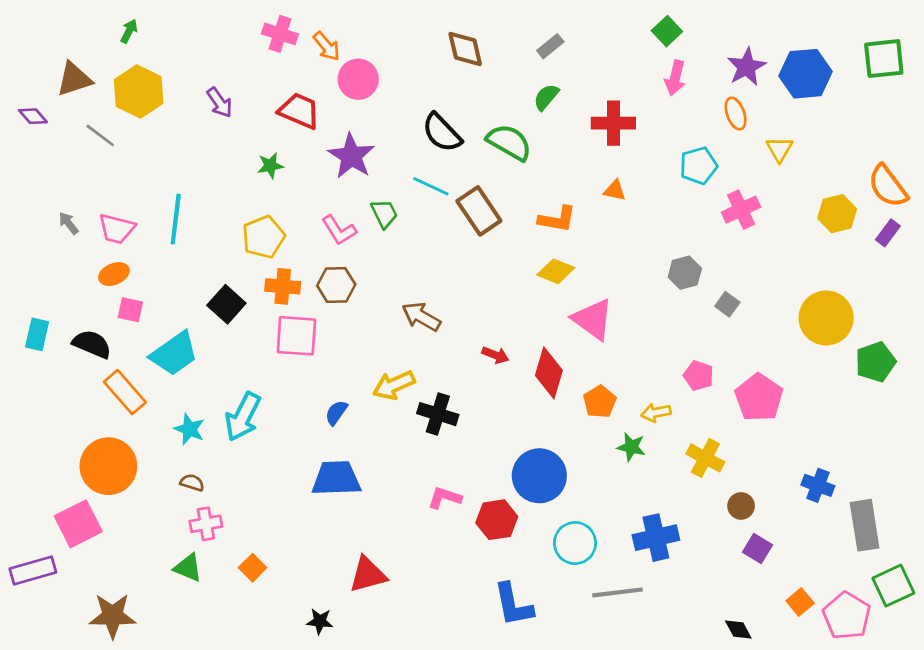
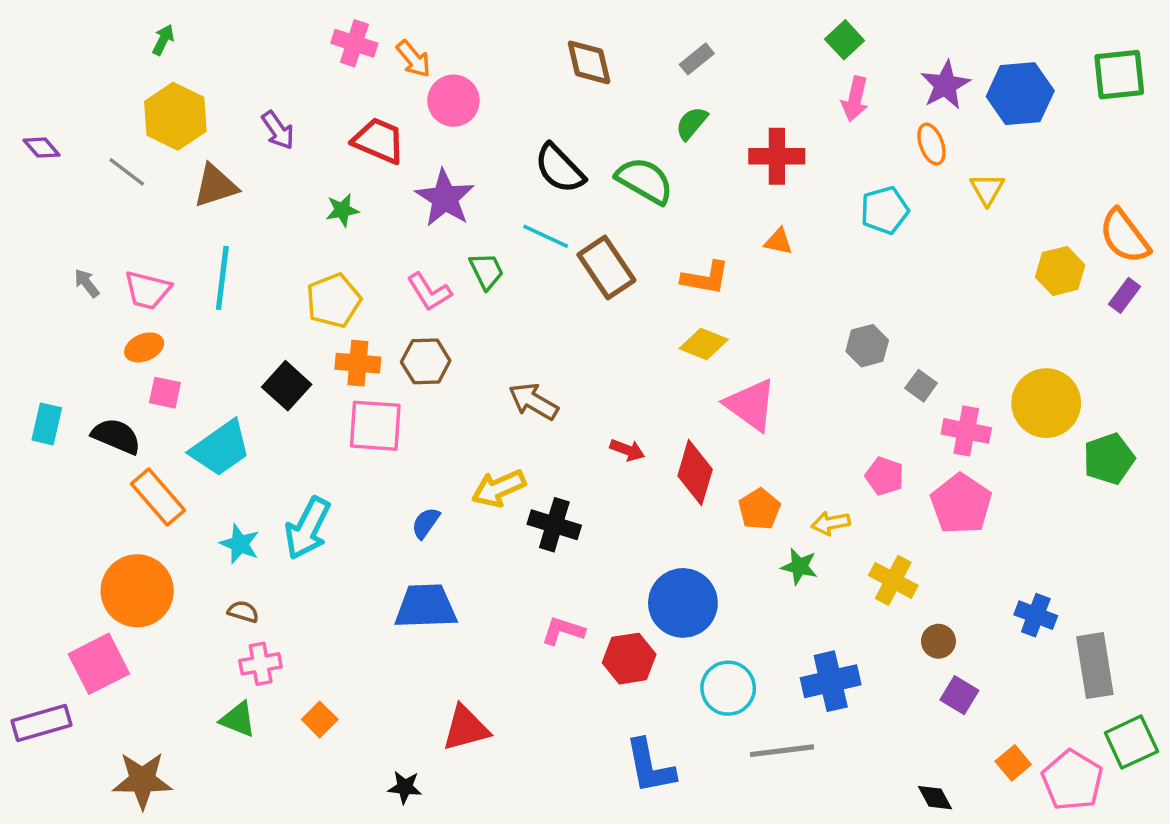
brown triangle: (74, 79) -> (215, 186), moved
pink cross: (741, 210) -> (966, 431), moved, turned 36

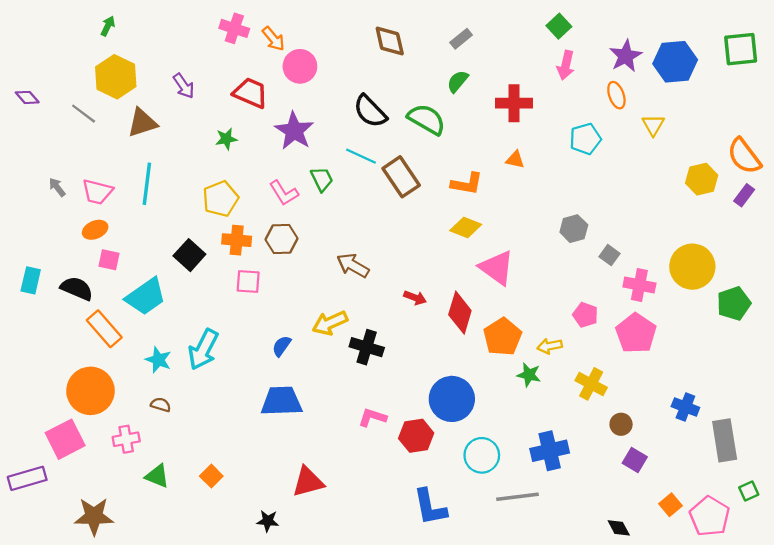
pink square: (375, 426) -> (248, 282), size x0.7
orange pentagon: (759, 509) -> (502, 337), size x1.4
pink cross: (261, 664) -> (126, 439), moved
green square: (1131, 742) -> (749, 491), size x0.6

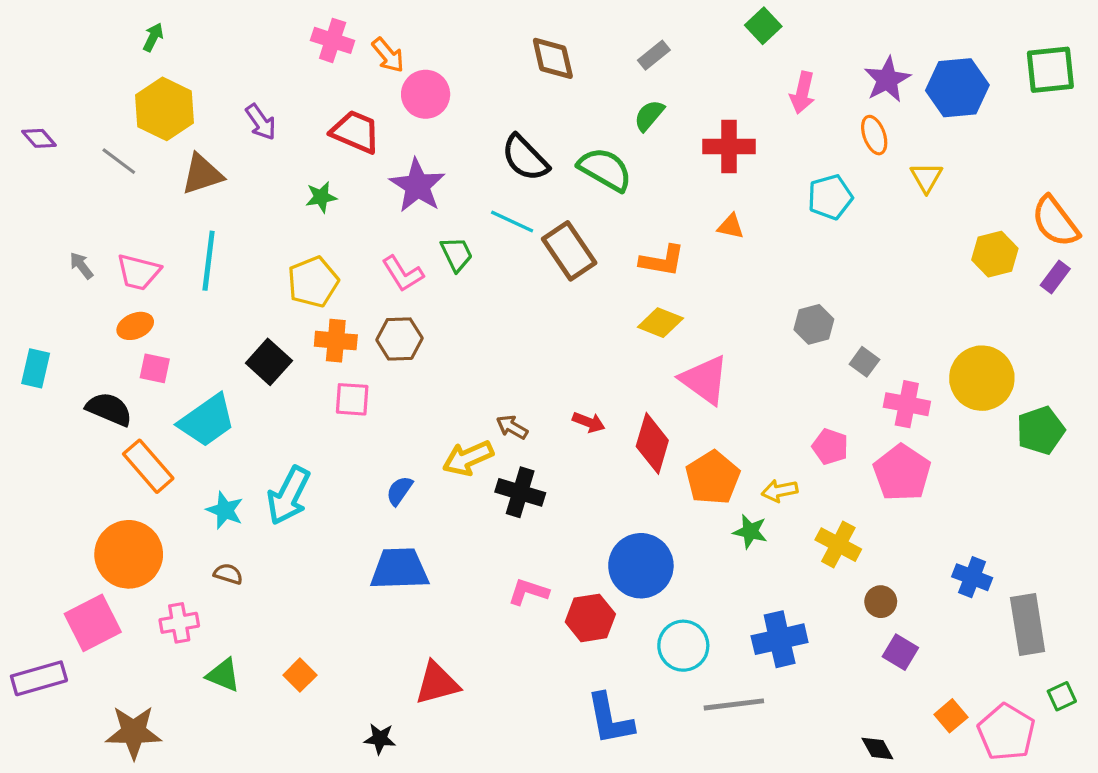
green square: (559, 26) -> (763, 26), moved
brown arrow: (353, 265) -> (512, 427), moved, size x0.7
cyan rectangle: (31, 280) -> (36, 368), moved

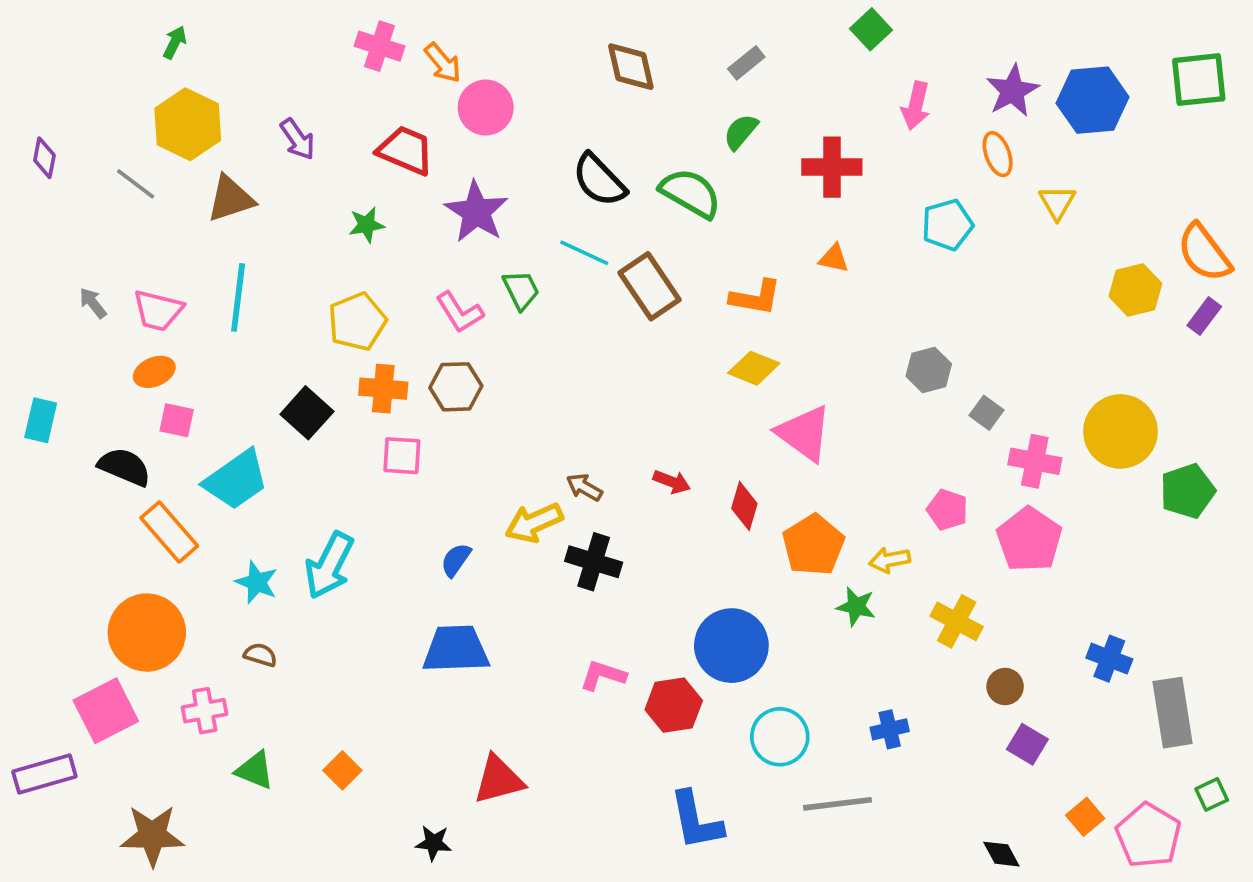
purple diamond: (39, 138) -> (44, 158), turned 52
red diamond: (652, 443) -> (744, 506), size x0.7
blue cross: (780, 639) -> (890, 729), size x0.6

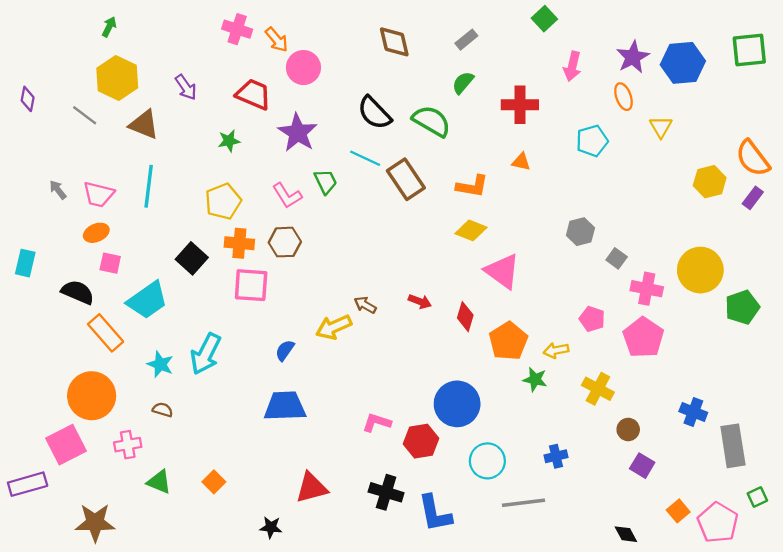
brown triangle: (231, 199) -> (144, 125), turned 40
pink square: (402, 456) -> (251, 285), size x1.4
black cross: (594, 562) -> (386, 492), moved

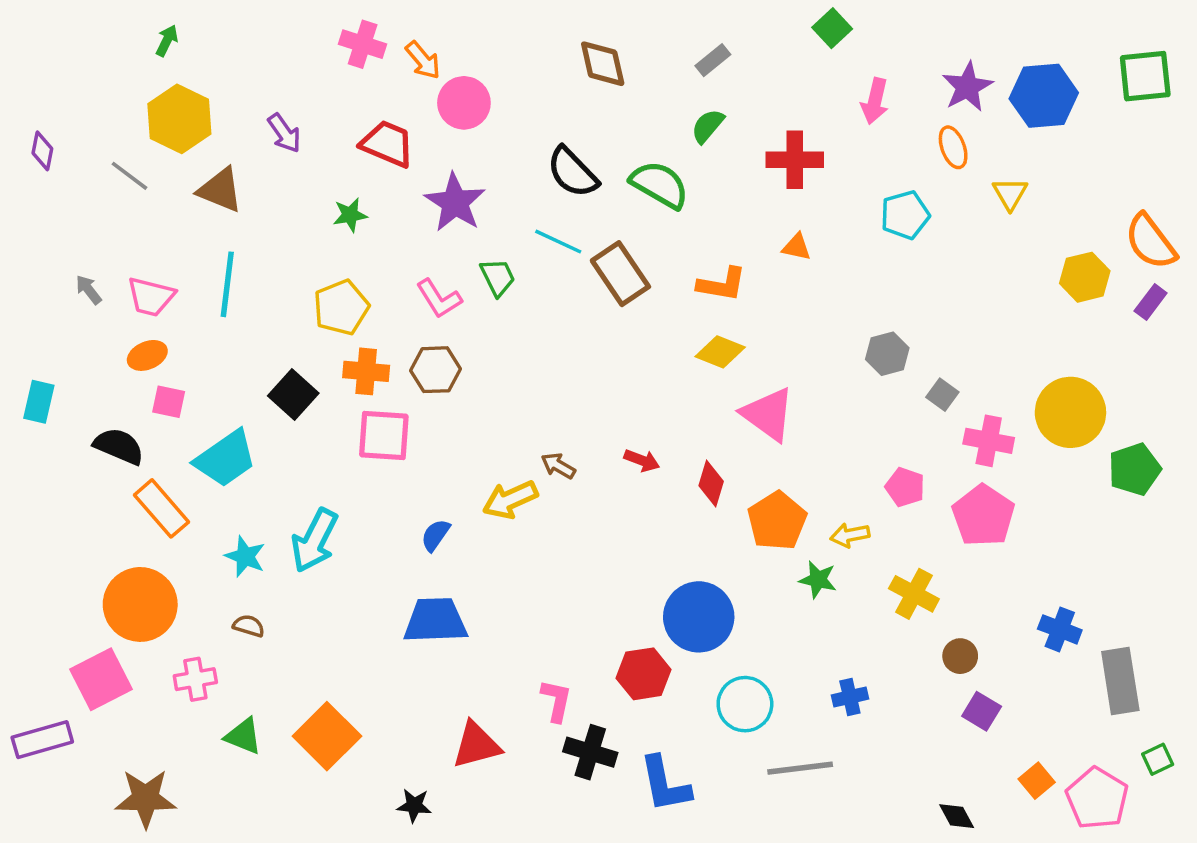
pink L-shape: (377, 423) -> (556, 701), moved, turned 84
orange square: (214, 482) -> (327, 736), size x1.8

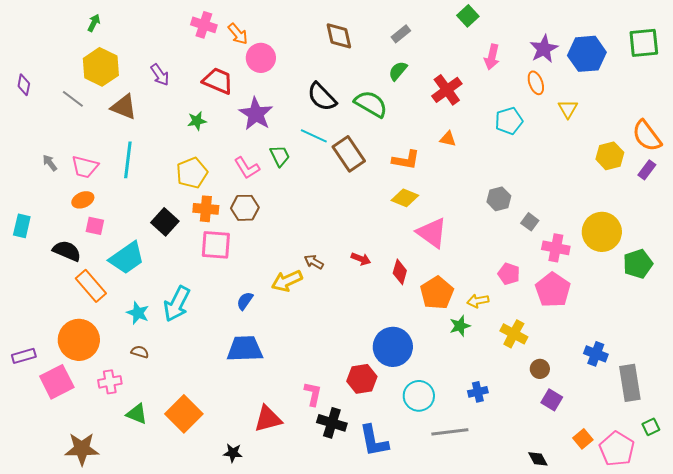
red cross: (795, 160) -> (447, 90), turned -36
green star: (818, 580) -> (460, 326), turned -30
purple rectangle: (42, 740) -> (24, 356), moved, size x0.7

